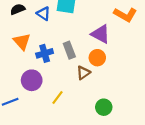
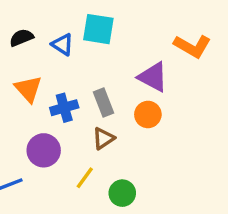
brown triangle: (83, 73) -> (103, 138), moved
green circle: (104, 107) -> (122, 193), moved

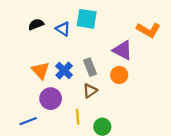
orange triangle: (28, 89) -> (40, 70), moved
blue cross: (64, 108) -> (64, 70), turned -30
yellow line: (85, 178) -> (78, 117), turned -40

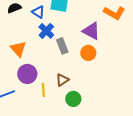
blue cross: (64, 70) -> (46, 31), moved
brown triangle: (90, 91) -> (62, 80), moved
yellow line: (78, 117) -> (43, 90), moved

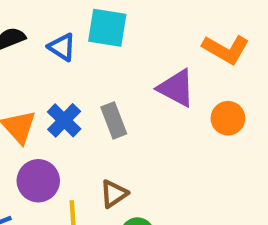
blue cross: (46, 31) -> (64, 120), moved
orange circle: (88, 53) -> (228, 118), moved

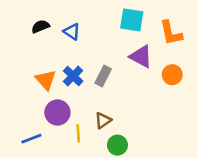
cyan square: (107, 28) -> (132, 20), moved
orange L-shape: (226, 49) -> (171, 33), turned 48
gray rectangle: (114, 120) -> (103, 76), turned 48

